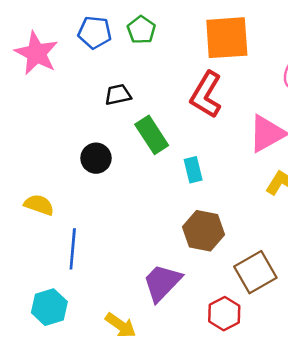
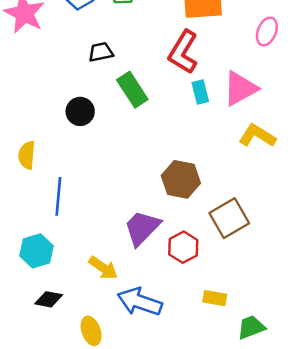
cyan rectangle: (193, 170) -> (200, 92), moved
yellow semicircle: (39, 205) -> (27, 155), turned -104
red hexagon: (224, 314) -> (183, 247), moved

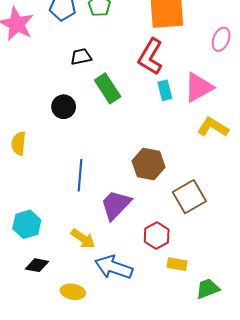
blue line: (58, 196) -> (80, 175), moved
red hexagon: (183, 247) -> (157, 236), moved
yellow ellipse: (91, 331) -> (73, 292), turned -60

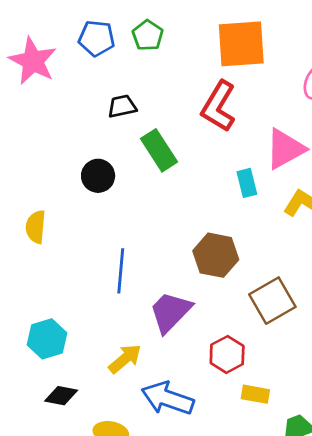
cyan rectangle: (165, 90) -> (247, 183), moved
yellow arrow: (83, 239) -> (125, 359), turned -75

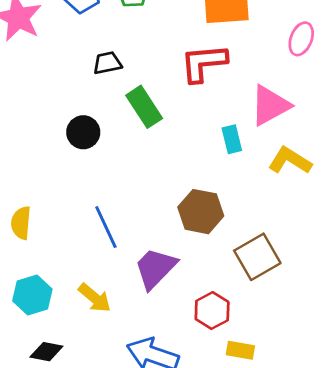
red L-shape: (219, 106) -> (204, 63), turned 54
yellow semicircle: (36, 227) -> (21, 223), moved
blue line: (121, 271) -> (106, 227), turned -30
yellow arrow: (125, 359) -> (95, 298), moved, turned 80

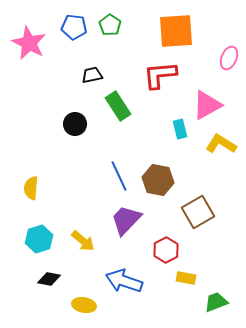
blue line: (106, 227) -> (119, 176), moved

